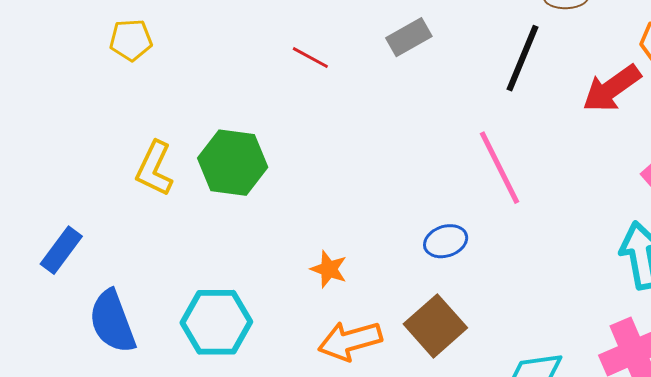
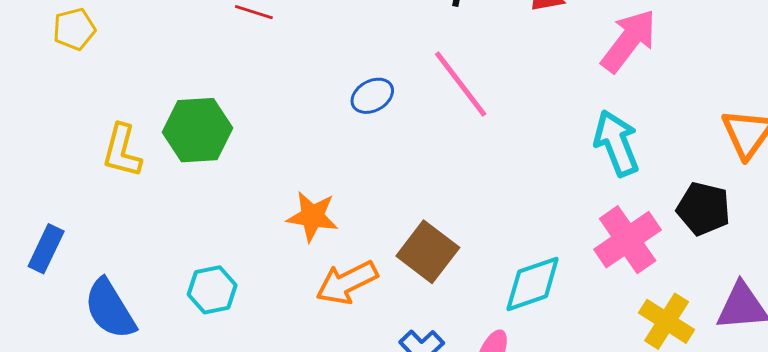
blue ellipse: (446, 241) -> (372, 96), moved
orange star: (329, 269) -> (312, 216), size x1.4
cyan hexagon: (216, 322) -> (212, 290), size x0.7

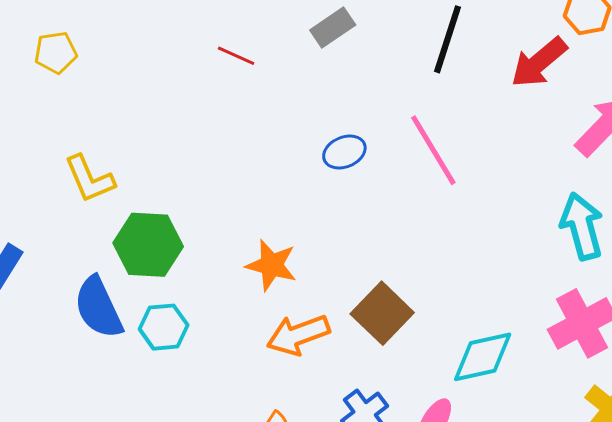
green hexagon: (198, 130) -> (148, 245), moved
yellow L-shape: (122, 151) -> (89, 179), turned -44
blue semicircle: (110, 309) -> (98, 308), moved

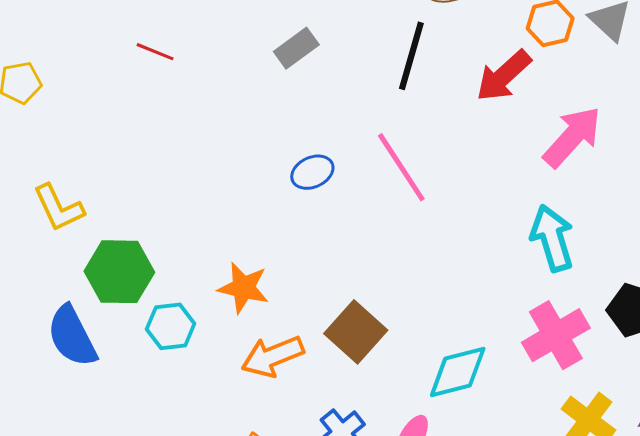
red line: (236, 56) -> (155, 52), moved
cyan hexagon: (164, 327) -> (171, 326), moved

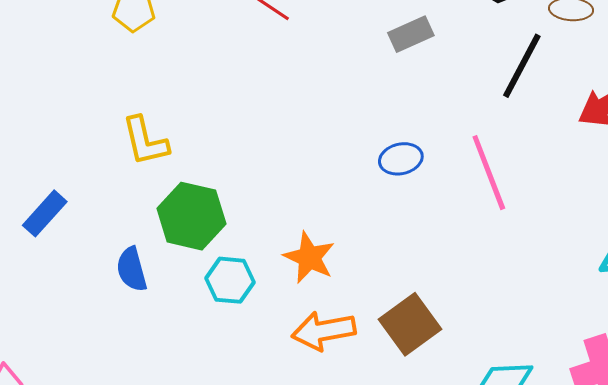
blue semicircle: (72, 336) -> (132, 269), size x0.7

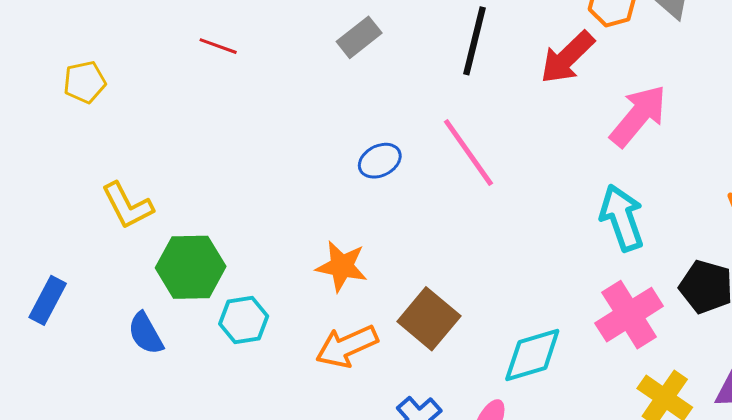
orange star: (309, 258) -> (342, 266), moved

